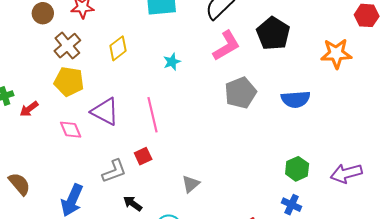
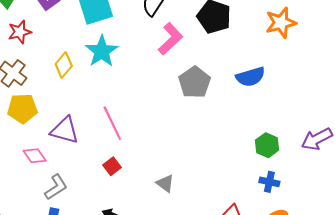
cyan star: (172, 62) -> (102, 51), moved, size x1.8
gray L-shape: (114, 171) -> (56, 187), moved
gray triangle: (191, 184) -> (165, 183), turned -30

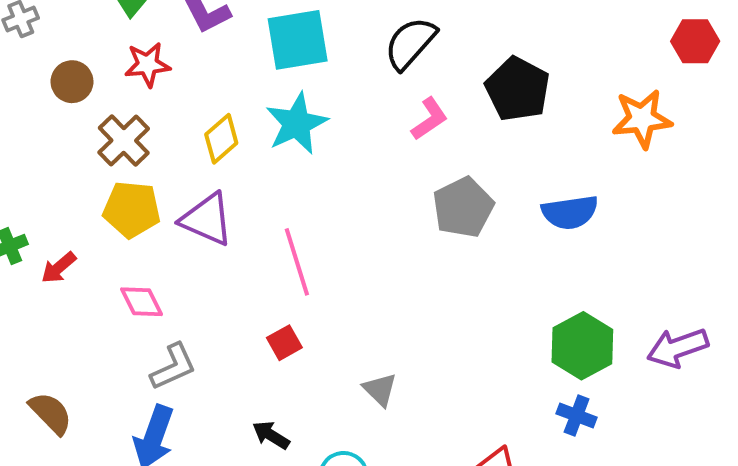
pink L-shape: (170, 39) -> (429, 119), size x0.7
purple triangle: (65, 130) -> (207, 219), moved
green hexagon: (267, 145) -> (582, 346), size x1.4

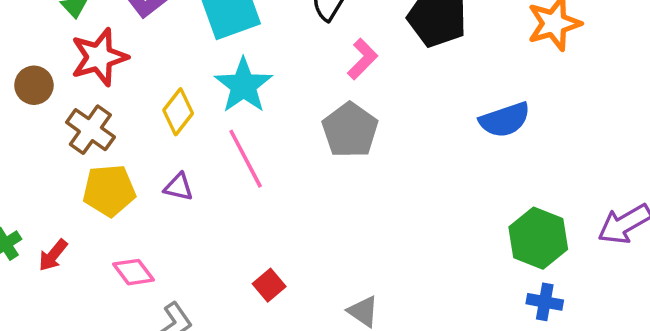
red star: (147, 64) -> (99, 57), size x1.4
gray pentagon: (463, 207) -> (350, 130), moved
purple triangle: (207, 219) -> (179, 187), size x0.6
pink line: (297, 262) -> (246, 159), moved

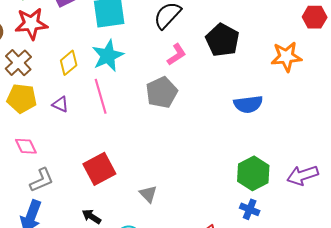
red square: (269, 285) -> (99, 169), size x1.8

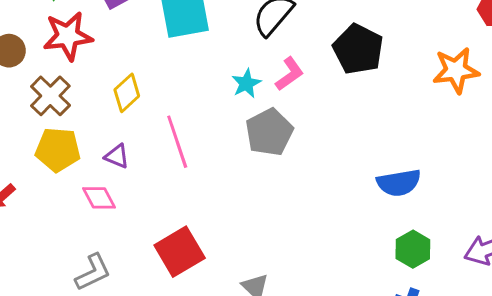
cyan star: (108, 56) -> (246, 83), moved, size x0.6
blue semicircle: (248, 104) -> (399, 183), moved
pink diamond: (26, 146) -> (99, 198), moved
green hexagon: (253, 173) -> (413, 249), size x0.7

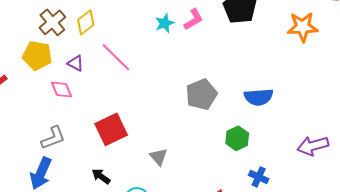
brown cross: (50, 96) -> (52, 22), moved
gray pentagon: (269, 132) -> (201, 94), moved
pink line: (177, 142) -> (116, 57), turned -32
green hexagon: (413, 249) -> (237, 138), moved

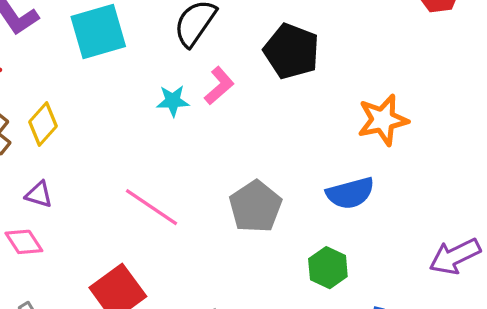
cyan star: (165, 23) -> (173, 101), turned 30
orange star: (303, 27) -> (383, 120), moved
pink line: (116, 57) -> (152, 207), moved

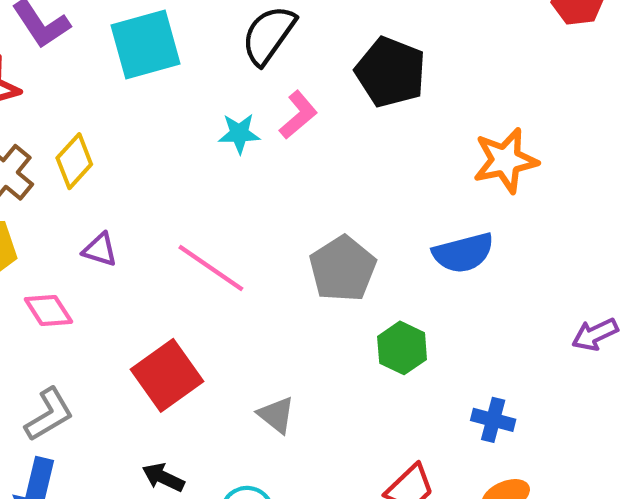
purple triangle: (39, 194) -> (100, 250), moved
purple arrow: (455, 256) -> (595, 334), size x0.7
green hexagon: (328, 268) -> (402, 348), moved

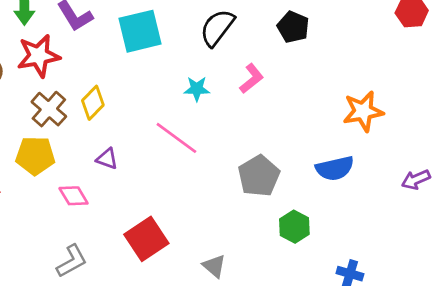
black pentagon: (391, 72) -> (293, 27), moved, size x0.7
pink L-shape: (298, 115) -> (251, 79), moved
pink line: (211, 268) -> (176, 138), moved
purple arrow: (595, 334) -> (416, 180), moved

